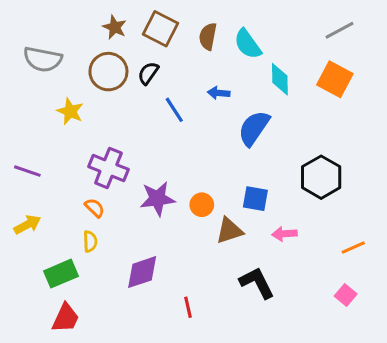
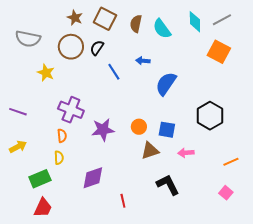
cyan diamond: (280, 79) -> (195, 22), moved
orange circle: (202, 205) -> (139, 127), moved
orange semicircle: (95, 208) -> (62, 136), turned 40

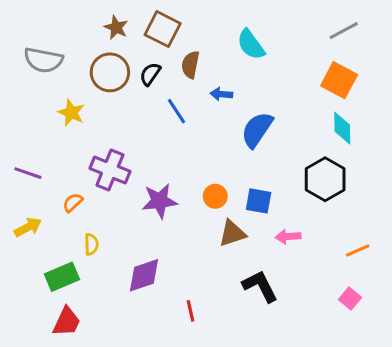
cyan diamond: (195, 22) -> (342, 128), moved
brown semicircle: (136, 24) -> (190, 65), moved
orange semicircle: (62, 136) -> (73, 202), moved, turned -128

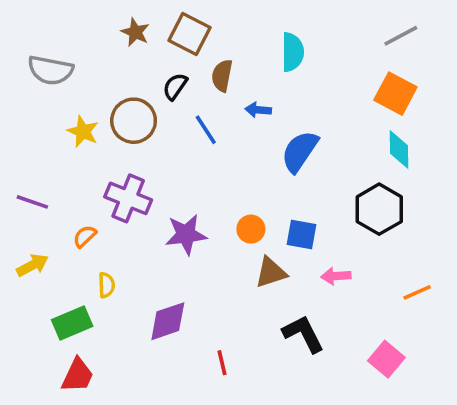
cyan semicircle: (251, 45) -> (292, 52), turned -144
brown circle: (110, 72) -> (134, 121), moved
pink square: (350, 298) -> (386, 359), moved, size x1.4

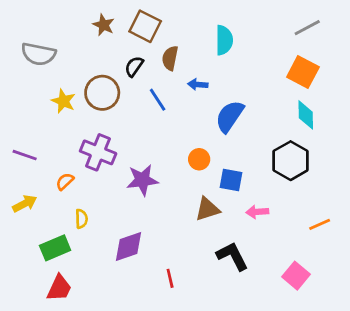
orange circle: (251, 229) -> (199, 159), moved

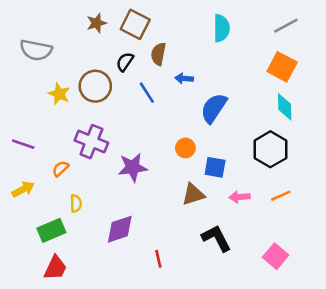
brown star: (104, 25) -> (97, 23), turned 30
cyan semicircle: (224, 40) -> (222, 28), moved
orange line: (320, 224) -> (281, 196), moved

